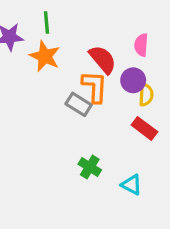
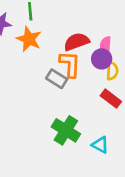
pink semicircle: (141, 45) -> (106, 46), moved
red semicircle: (103, 59) -> (77, 42), turned -70
green cross: (90, 167) -> (66, 130), size x1.5

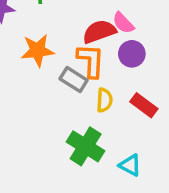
orange star: (29, 39) -> (38, 50), moved, turned -30
pink semicircle: (106, 46) -> (123, 23), moved, turned -48
yellow semicircle: (112, 71) -> (104, 100), moved

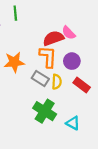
orange star: (38, 50) -> (14, 62), moved
purple circle: (132, 54) -> (72, 61), moved
gray rectangle: (74, 80) -> (40, 78), moved

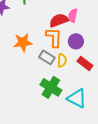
pink semicircle: (69, 33) -> (73, 15), turned 56
cyan triangle: (73, 123) -> (77, 98), size x1.5

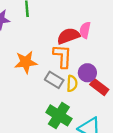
purple circle: (76, 41) -> (87, 73), moved

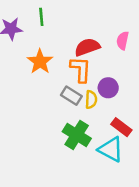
pink semicircle: (85, 30) -> (123, 41), moved
orange star: (26, 62) -> (40, 62), moved, turned -30
red rectangle: (99, 87) -> (121, 127), moved

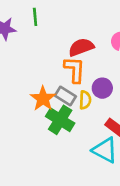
orange star: (40, 62) -> (43, 99), moved
green cross: (77, 135) -> (60, 120), moved

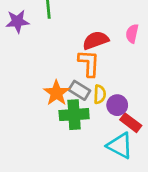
purple circle: (102, 88) -> (117, 105), moved
green cross: (60, 120) -> (74, 115), turned -36

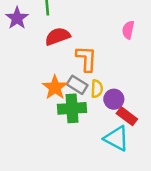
purple star: (17, 21) -> (17, 18), turned -30
red semicircle: (96, 40) -> (58, 36), moved

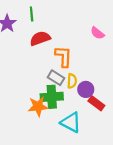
pink semicircle: (128, 30) -> (97, 33), turned -64
orange star: (55, 87) -> (38, 106), moved, turned 30
cyan triangle: (116, 138) -> (71, 122), moved

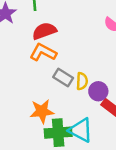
orange L-shape: (63, 56) -> (43, 52), moved, turned -65
green cross: (52, 97) -> (58, 133), moved

